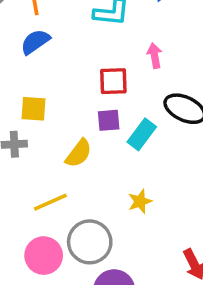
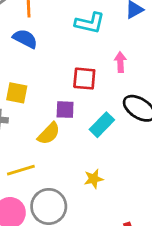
blue semicircle: (35, 42) -> (25, 39), turned 55
purple square: (109, 120) -> (65, 110), moved

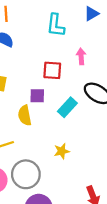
cyan L-shape: (90, 23) -> (56, 25), turned 85
yellow semicircle: (49, 134) -> (25, 115), turned 126

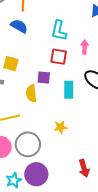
cyan L-shape: (56, 25) -> (59, 31), moved
cyan rectangle: (67, 107) -> (69, 90), turned -48

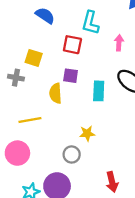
red square: (59, 57) -> (72, 45), moved
gray circle: (28, 144) -> (72, 154), moved, size x0.6

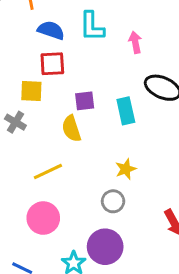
blue semicircle: (45, 16) -> (51, 30), moved
red square: (72, 45) -> (52, 64), moved
gray cross: (16, 78) -> (15, 122), turned 35

